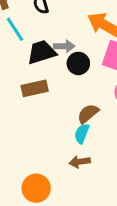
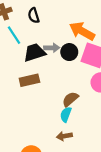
black circle: (78, 63) -> (69, 52), moved

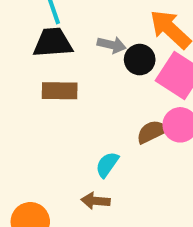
black trapezoid: (34, 52) -> (53, 43), moved
brown semicircle: (70, 99) -> (152, 132), moved

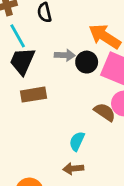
black trapezoid: (53, 43) -> (22, 61), turned -52
brown semicircle: (152, 132) -> (105, 112), turned 70

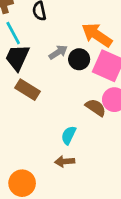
gray arrow: (65, 55) -> (58, 52), turned -36
brown rectangle: (33, 95) -> (28, 90), turned 40

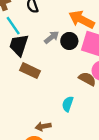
brown arrow: (65, 161) -> (43, 126), moved

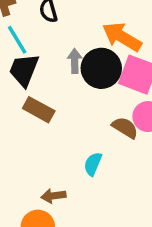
gray arrow: (52, 37) -> (75, 61), turned -56
black circle: (69, 41) -> (101, 68), size x1.5

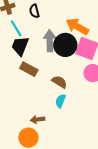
gray arrow: (75, 61) -> (50, 41), size x1.5
brown semicircle: (125, 128) -> (59, 82), moved

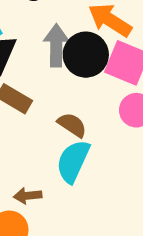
cyan semicircle: (61, 101) -> (73, 161), size x1.6

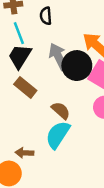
gray arrow: (56, 45) -> (58, 57), turned -36

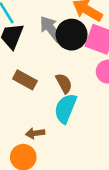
brown rectangle: (25, 87) -> (25, 80), moved
brown semicircle: (61, 111) -> (64, 83), turned 30

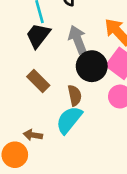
black circle: (72, 35) -> (92, 66), moved

